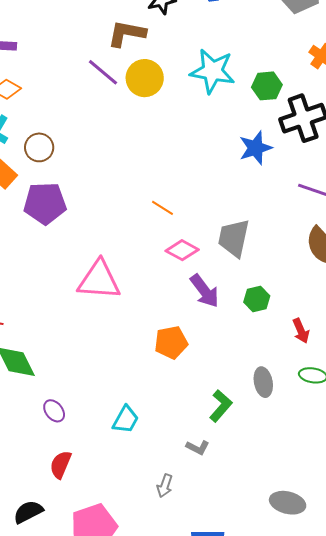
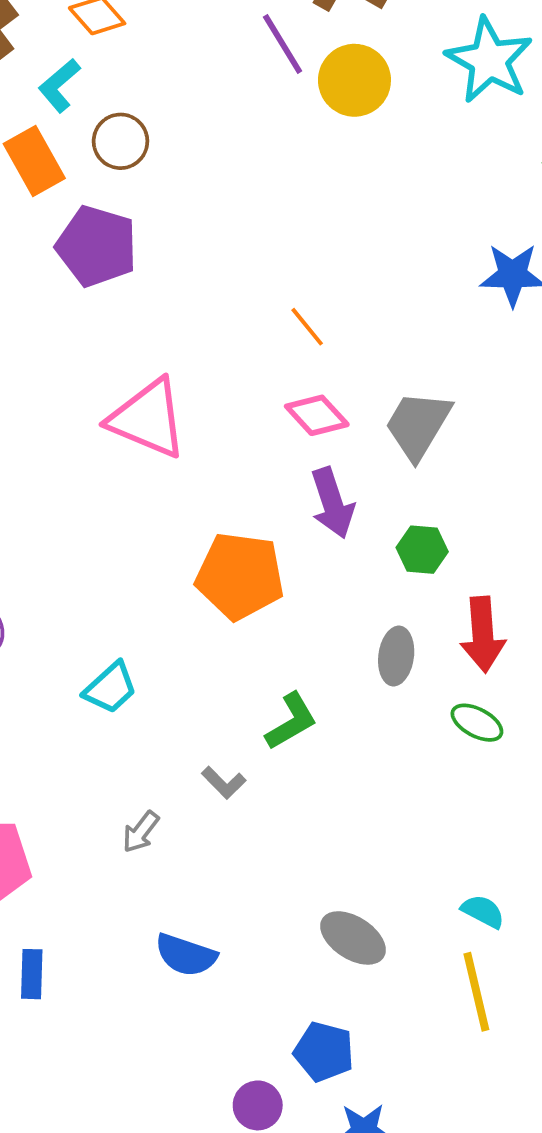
cyan star: (213, 71) -> (489, 60), moved
red arrow: (301, 331) -> (483, 634), size x1.5
orange pentagon: (171, 343) -> (240, 576), size x1.4
gray ellipse: (263, 382) -> (396, 656), moved

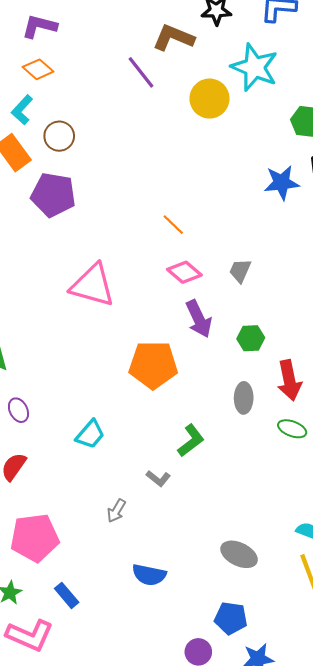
yellow circle: (354, 80) -> (209, 99), moved
gray trapezoid: (418, 425) -> (240, 271), size x0.6
blue rectangle: (32, 974) -> (67, 595), turned -35

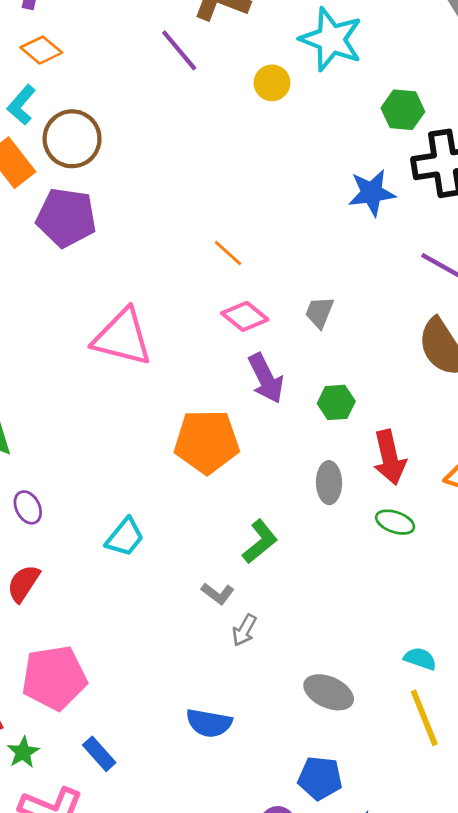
yellow circle: (209, 99) -> (272, 83), size x0.7
brown circle: (59, 136) -> (72, 139), size x1.4
gray arrow: (116, 511) -> (244, 630), moved

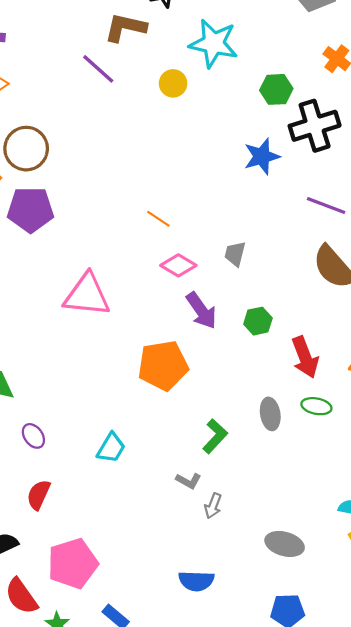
gray ellipse: (329, 483) -> (270, 414), moved

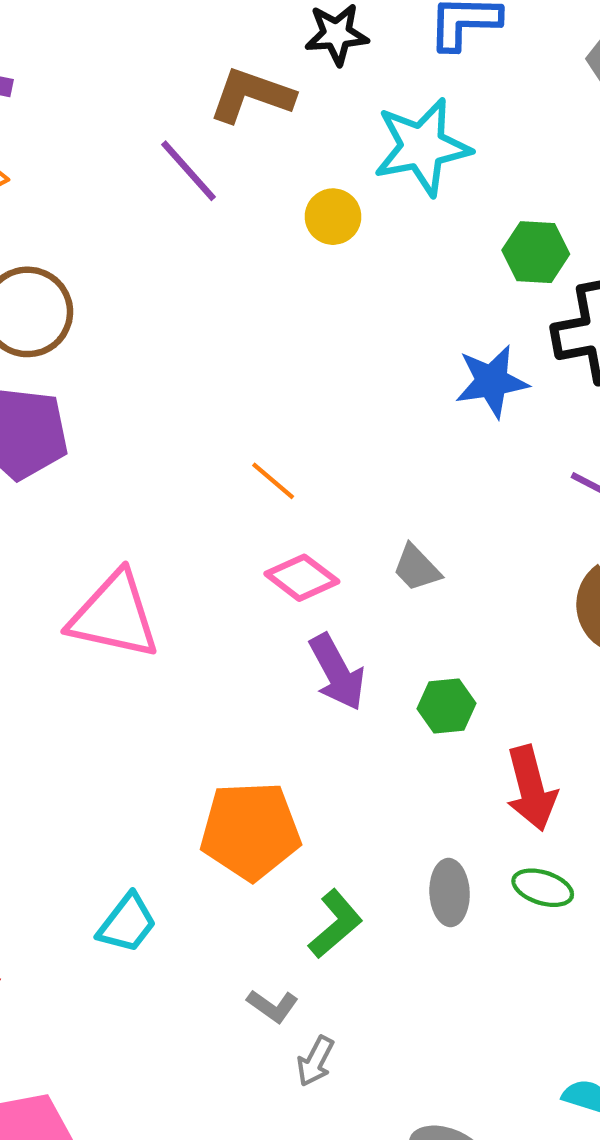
cyan star: (214, 43) -> (422, 147), turned -30
gray trapezoid: (235, 254) -> (417, 568), turned -64
orange pentagon: (163, 366) -> (250, 831), moved

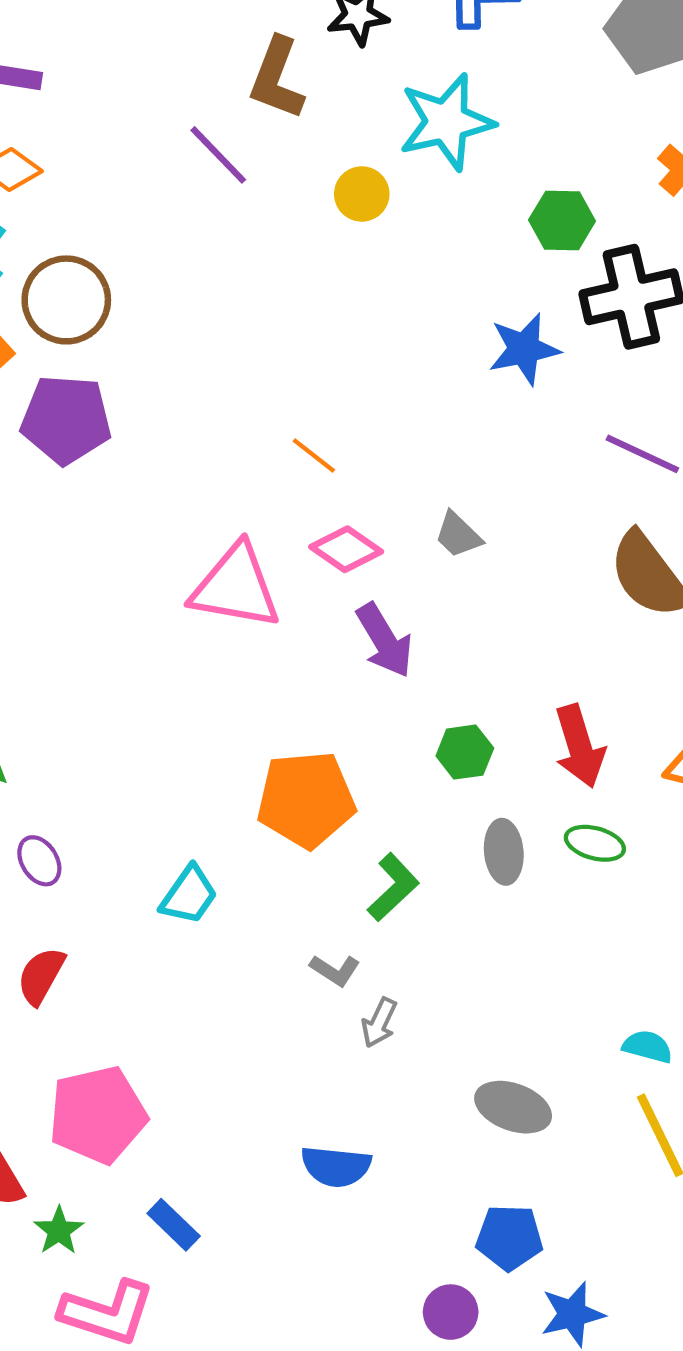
brown L-shape: (251, 95) -> (277, 78), turned -86
pink triangle: (114, 615) -> (236, 587), moved
green hexagon: (446, 706) -> (465, 752), moved

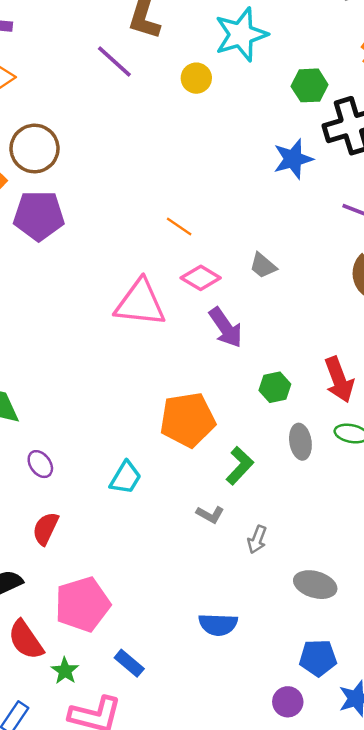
gray arrow: (379, 1023) -> (257, 539), moved

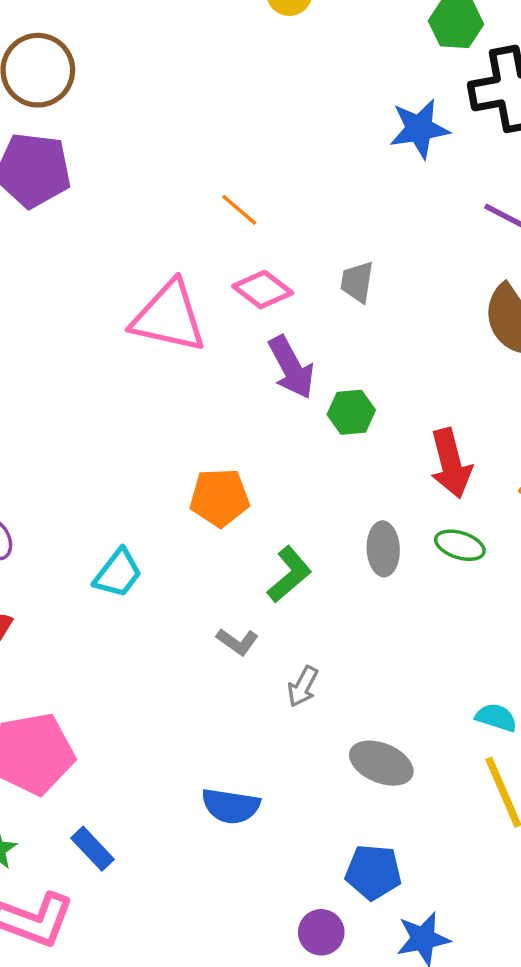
gray trapezoid: (263, 266) -> (357, 282), turned 52
green hexagon: (275, 387) -> (351, 412), moved
orange pentagon: (188, 420) -> (220, 498), size x0.7

